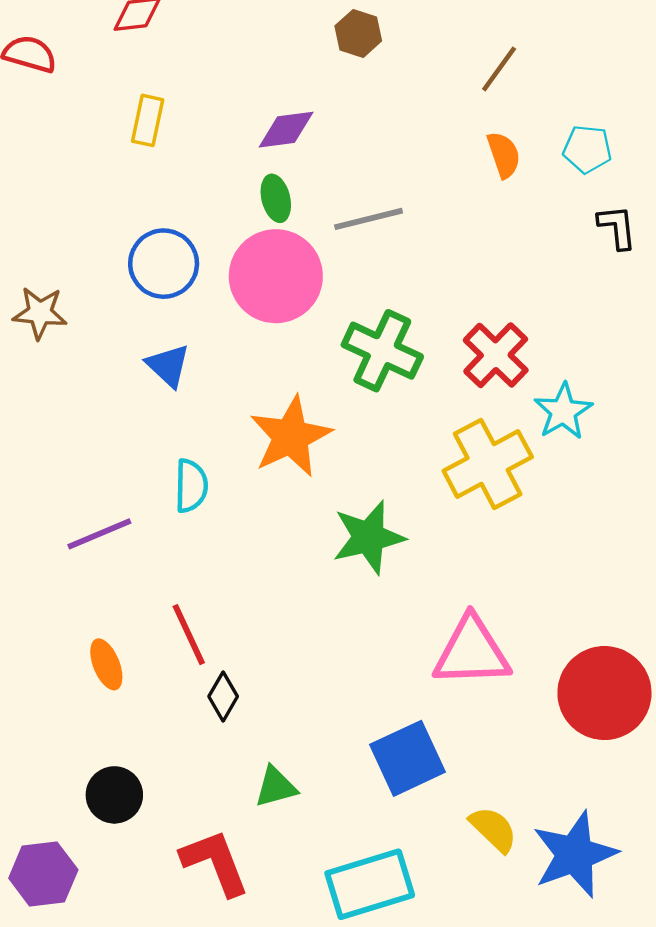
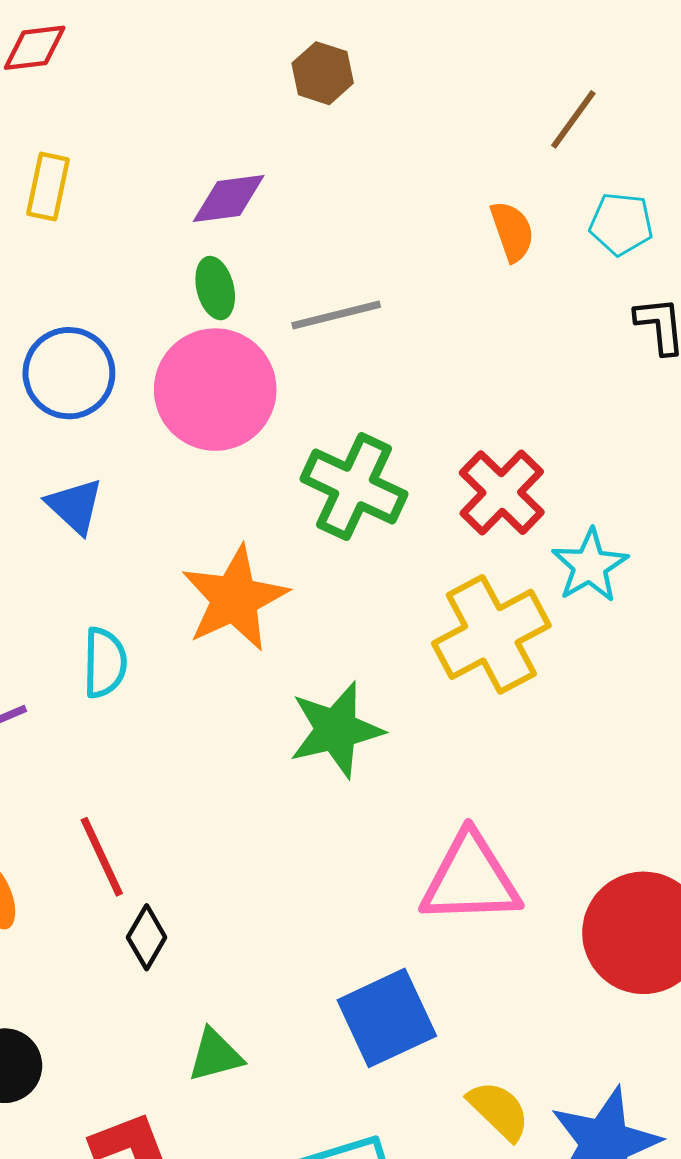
brown line: (499, 69) -> (573, 119), moved

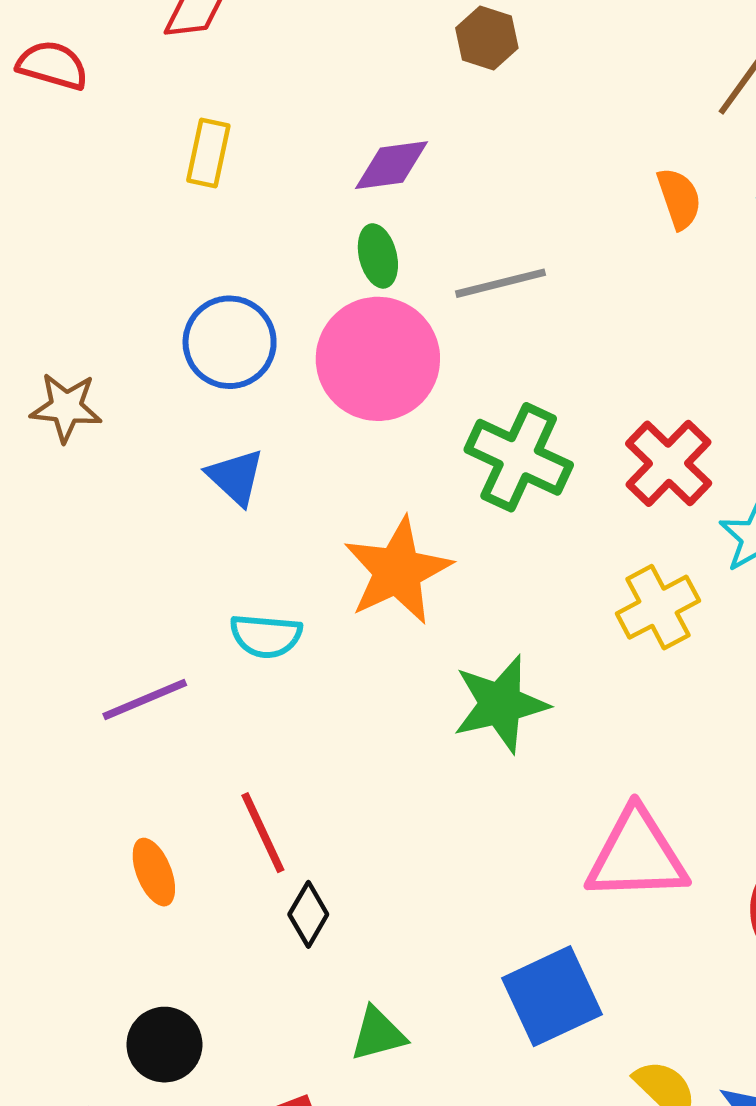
yellow cross: (491, 634) -> (658, 607), size x0.7
cyan semicircle: (105, 663) -> (266, 636), turned 94

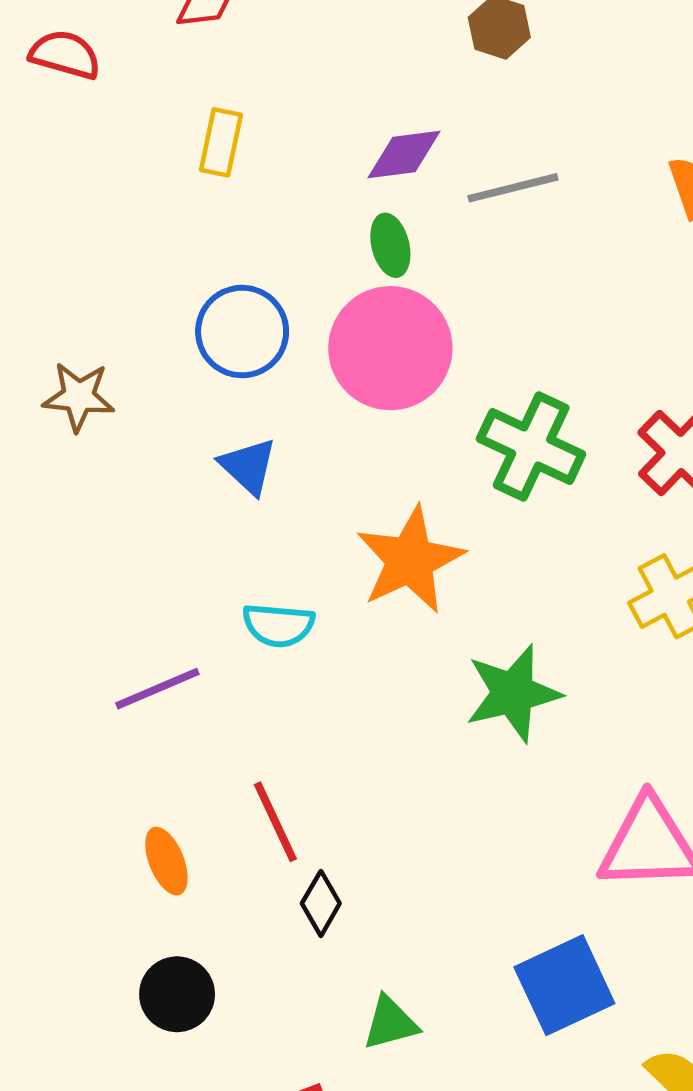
gray line: (501, 283) -> (513, 188), moved
black circle: (164, 1045) -> (177, 994), moved

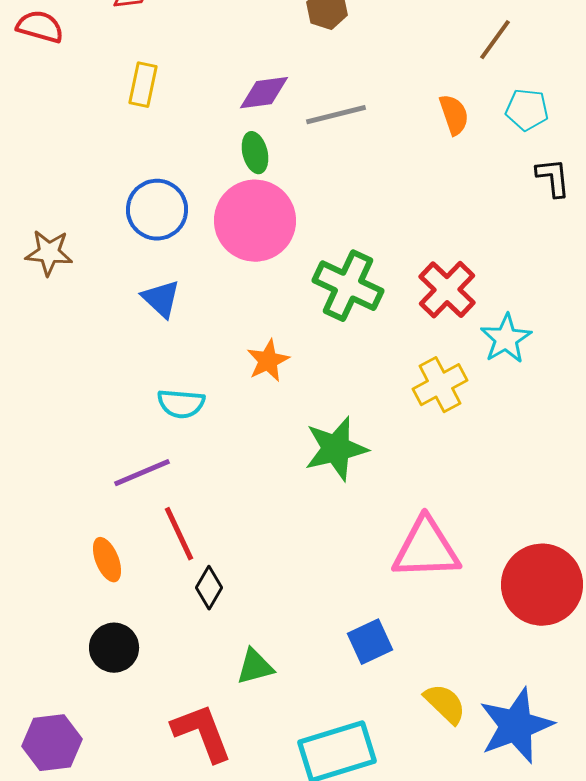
orange star: (410, 560) -> (268, 361), size x0.6
purple line: (157, 689) -> (142, 473), moved
blue square: (564, 985) -> (370, 642), size x0.7

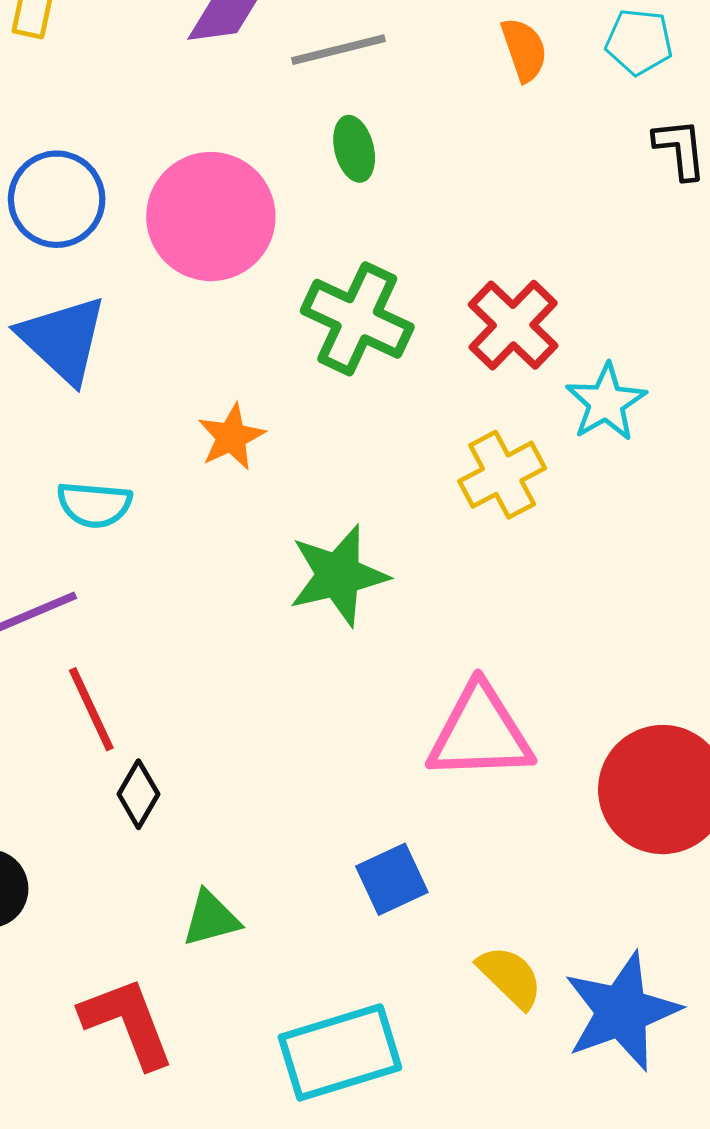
green ellipse: (255, 153) -> (354, 149), moved
blue triangle: (161, 299) -> (63, 339), size x1.5

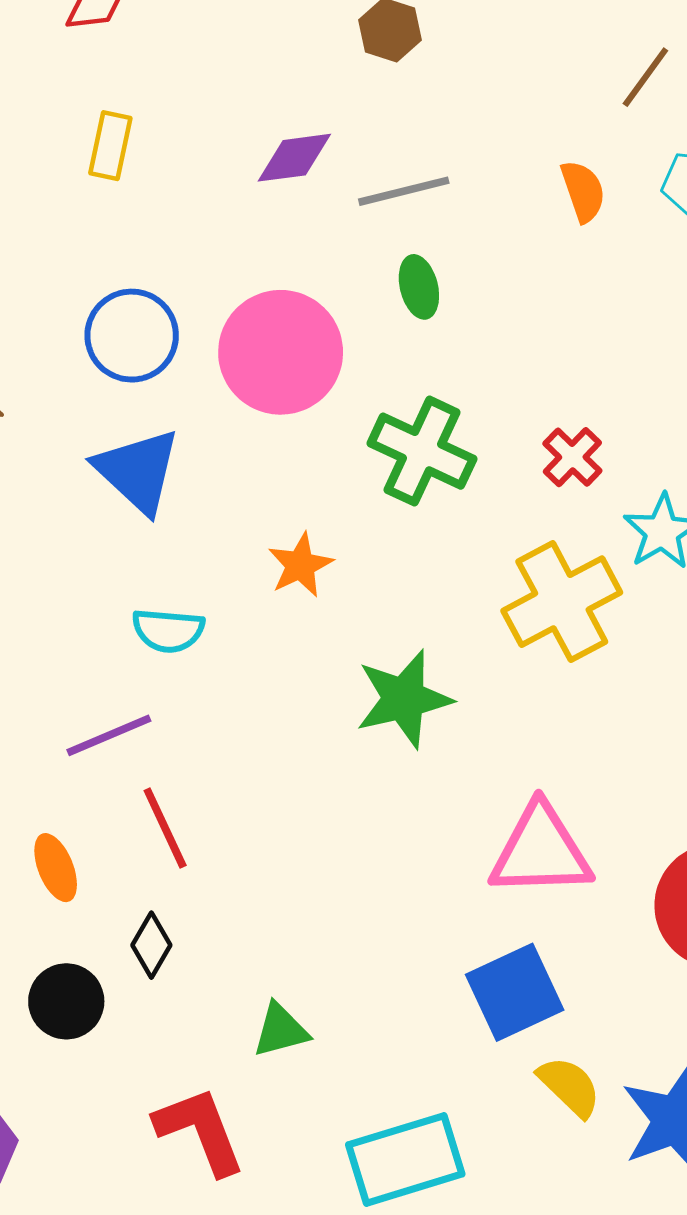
red cross: (513, 325) -> (572, 457), size x0.7
yellow cross: (502, 475) -> (562, 602), size x1.4
black diamond: (138, 794) -> (151, 945), moved
blue square: (392, 879) -> (515, 992), moved, size x1.4

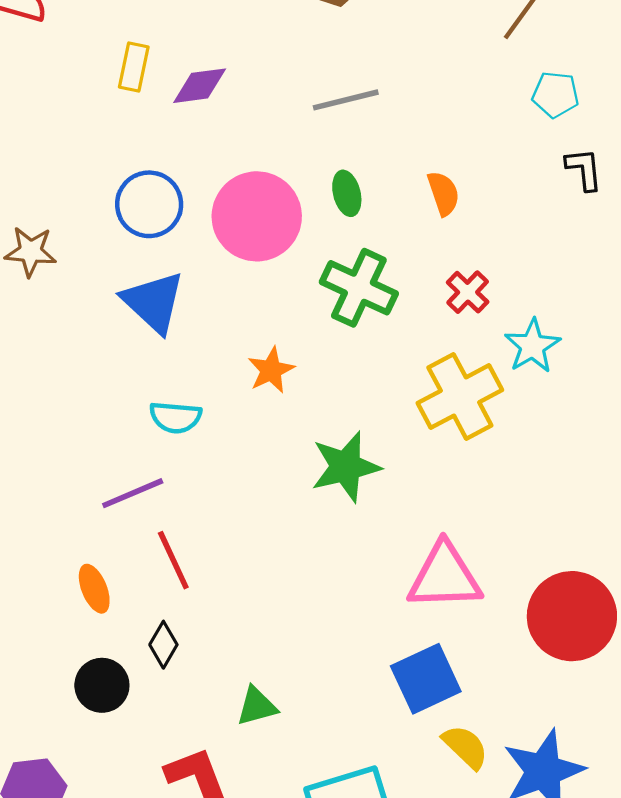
purple diamond: (294, 158) -> (200, 86), moved
orange semicircle: (583, 191) -> (443, 193), moved
green ellipse: (419, 287) -> (347, 193), moved

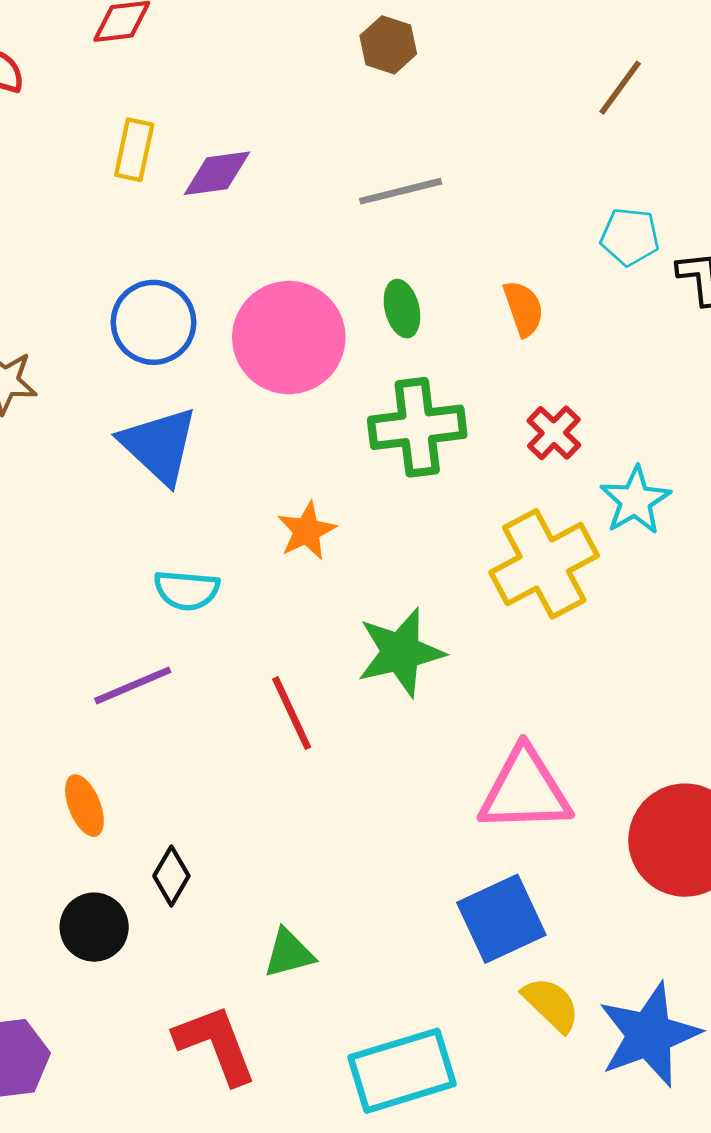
cyan pentagon: (555, 94) -> (630, 237), moved
green cross: (359, 288) -> (417, 427), turned -32
red line: (173, 560) -> (292, 713), moved

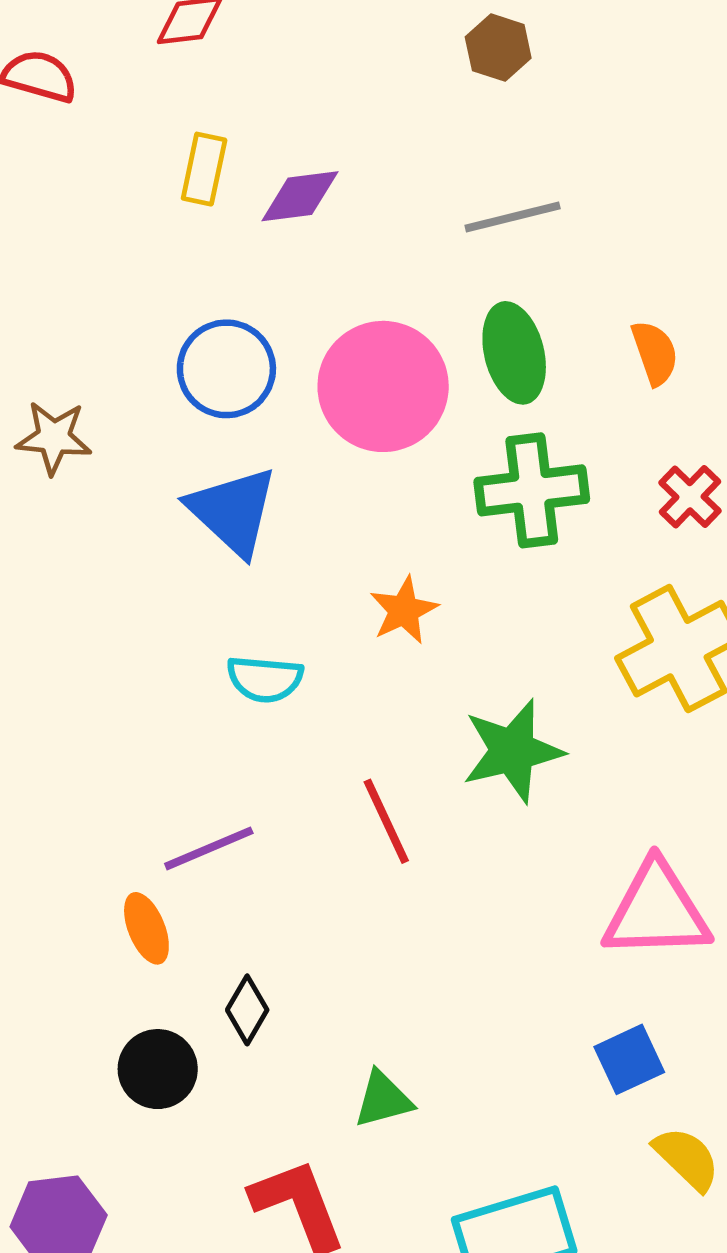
green ellipse: (402, 309) -> (514, 353), size x1.5
purple line: (133, 685) -> (209, 848), moved
blue square: (501, 919) -> (629, 1059), size x0.7

